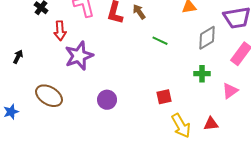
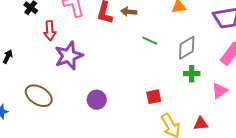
brown arrow: (139, 12) -> (129, 12), turned -49
gray diamond: (207, 38) -> (187, 48), moved

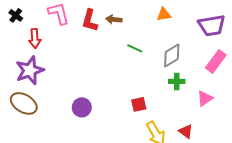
purple star: (69, 56) -> (30, 70), moved
red triangle: (201, 124) -> (186, 131), turned 42

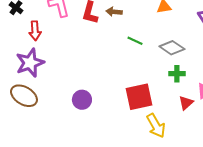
gray diamond: (172, 55) -> (172, 48), turned 65
red square: (139, 104) -> (139, 97), size x1.8
red triangle: (186, 131) -> (186, 103), moved, turned 42

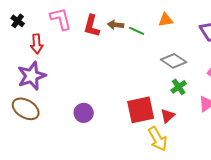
green line: (135, 41) -> (137, 31), moved
green cross: (177, 74) -> (179, 87), turned -35
red triangle: (186, 103) -> (168, 116), moved

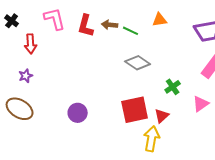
gray diamond: (174, 61) -> (138, 63), moved
purple star: (32, 76) -> (26, 76), size x0.5
yellow arrow: (158, 139) -> (152, 139), turned -140

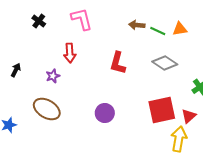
orange triangle: (160, 20) -> (180, 29), moved
red L-shape: (86, 26) -> (118, 63), moved
red arrow: (31, 44) -> (70, 53), moved

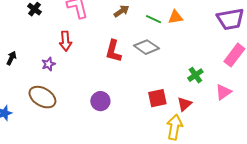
brown arrow: (137, 25) -> (121, 11), moved, turned 140
gray diamond: (165, 63) -> (146, 47), moved
red square: (162, 110) -> (157, 98), size x0.7

